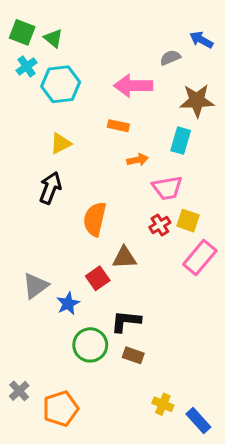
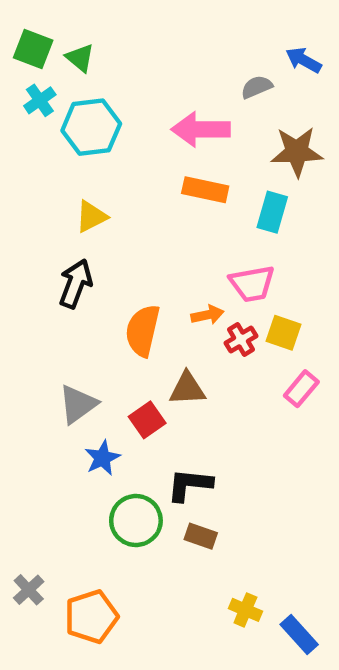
orange rectangle: (118, 126) -> (205, 190), moved, size x1.4
orange arrow: (138, 160) -> (207, 315), moved
pink rectangle: (200, 258) -> (301, 389), size x0.7
gray triangle: (35, 286) -> (78, 404), moved

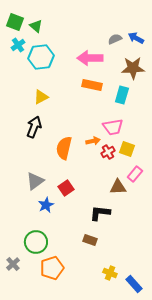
blue arrow: (304, 60) -> (136, 38), moved
brown triangle: (187, 389) -> (118, 187), moved
black L-shape: (190, 485) -> (100, 213), moved
green circle: (136, 521) -> (36, 242), moved
orange pentagon: (91, 617) -> (52, 268), moved

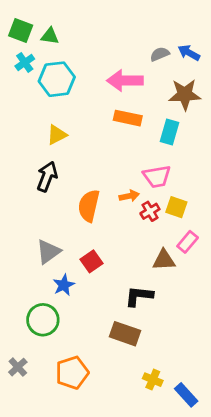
green triangle: (36, 26) -> (50, 36), turned -32
brown rectangle: (90, 240) -> (125, 334), size x1.5
green circle: (36, 242) -> (43, 320), moved

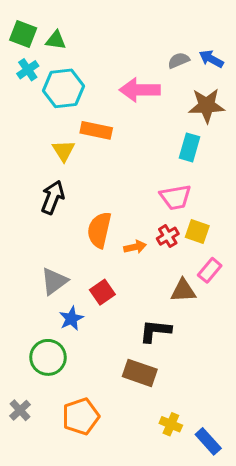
orange rectangle: (128, 118) -> (96, 130), moved
yellow triangle: (57, 135) -> (64, 151), turned -35
orange arrow: (129, 196) -> (135, 247), moved

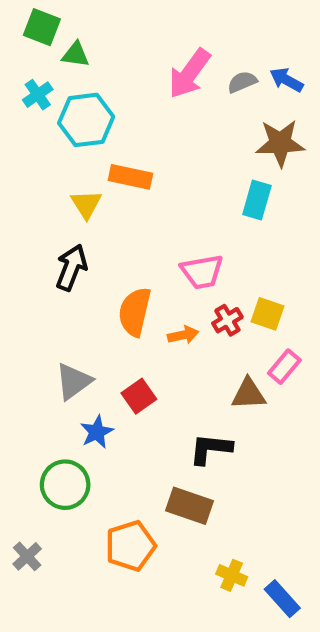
green square: (23, 34) -> (42, 27), moved
pink arrow: (140, 90) -> (189, 74), moved, turned -54
pink trapezoid: (176, 197) -> (202, 272), moved
orange pentagon: (81, 416) -> (130, 546), moved

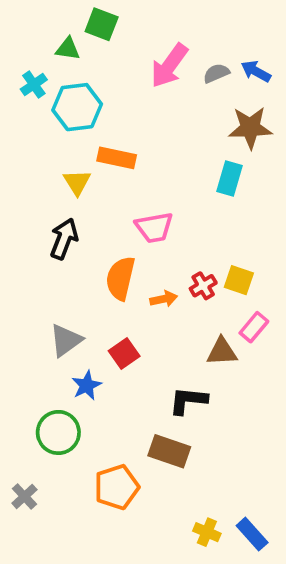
green square: (42, 27) -> (102, 24), moved
pink trapezoid: (202, 272) -> (154, 227), moved
yellow cross: (232, 575) -> (207, 532), moved

